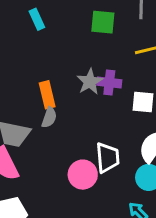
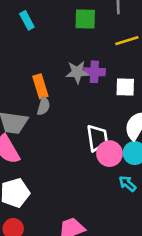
gray star: (90, 82) -> (77, 72), turned 30
pink circle: (83, 175) -> (109, 154), moved

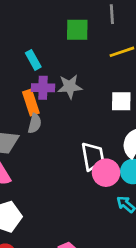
cyan rectangle: (27, 20) -> (33, 60), moved
purple cross: (94, 72) -> (43, 88), moved

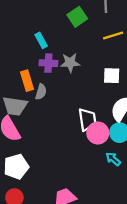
green square: (77, 30) -> (77, 17), turned -36
orange rectangle: (31, 102) -> (27, 81), moved

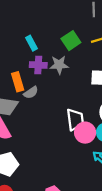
green square: (77, 17) -> (71, 41), moved
gray semicircle: (41, 92) -> (31, 93), turned 40

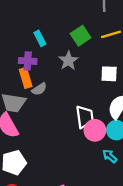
purple cross: (38, 65) -> (28, 61), moved
gray star: (59, 65) -> (68, 61), turned -30

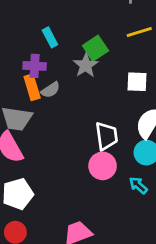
green square: (81, 36) -> (95, 48), moved
gray semicircle: (39, 89) -> (51, 90), moved
pink circle: (95, 130) -> (103, 166), moved

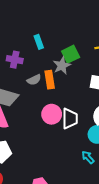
purple cross: (35, 66) -> (15, 60), moved
orange rectangle: (32, 87) -> (50, 80), moved
pink circle: (103, 166) -> (52, 114), moved

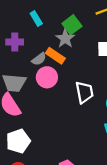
orange rectangle: (50, 80) -> (55, 56), turned -36
pink circle: (52, 114) -> (47, 77), moved

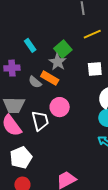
gray semicircle: (39, 59) -> (35, 82), turned 80
pink circle: (47, 77) -> (60, 107), moved
white trapezoid: (84, 92) -> (40, 121), moved

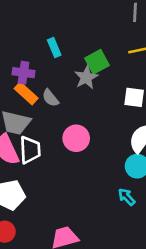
orange rectangle: (50, 78) -> (26, 93), moved
white trapezoid: (40, 121) -> (30, 150), moved

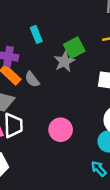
pink circle: (76, 138) -> (61, 130), moved

